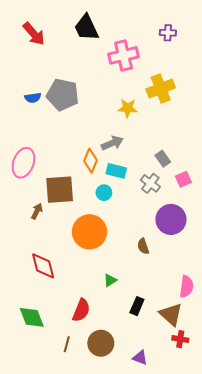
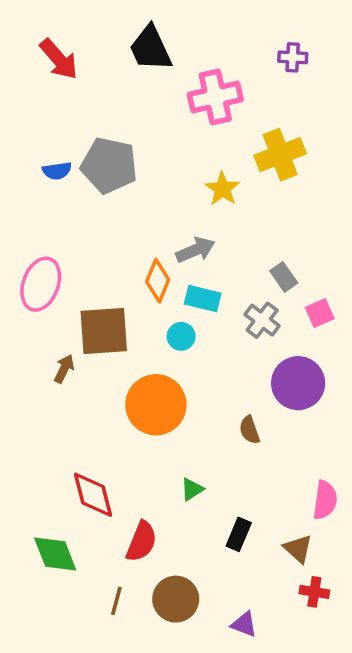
yellow star: (128, 108) -> (223, 189), turned 30
red diamond: (43, 266) -> (93, 495), moved
brown triangle: (171, 314) -> (298, 549), size x0.7

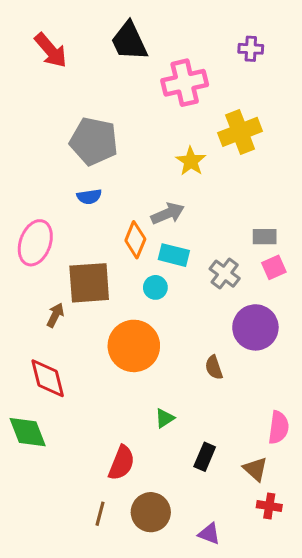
blue semicircle: (57, 171) -> (89, 197), moved
gray rectangle: (284, 277) -> (265, 237), moved, turned -55
red diamond: (93, 495) -> (48, 378), moved
green diamond: (55, 554) -> (28, 432), moved

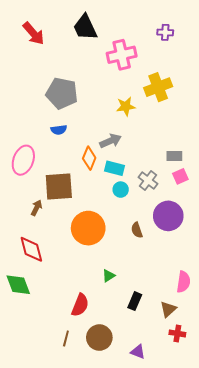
yellow star: (191, 161) -> (126, 106), turned 30
cyan circle: (155, 287) -> (121, 190), moved
brown semicircle: (214, 367) -> (137, 230), moved
brown triangle: (255, 469) -> (168, 309), turned 36

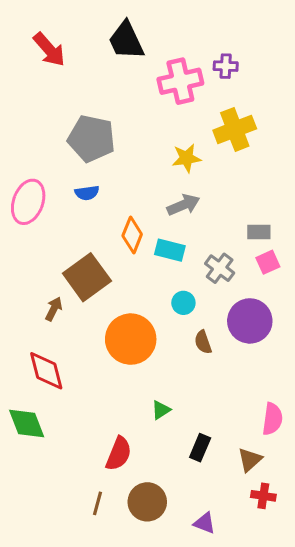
purple cross: (165, 32) -> (226, 66), moved
gray arrow: (110, 141) -> (183, 205), moved
pink ellipse: (23, 160) -> (28, 202), moved
brown square: (59, 187) -> (87, 277), turned -32
cyan circle: (121, 190) -> (183, 303), moved

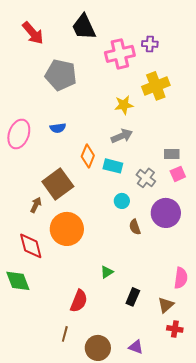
gray pentagon: (91, 139) -> (61, 75), moved
orange circle: (131, 339) -> (67, 229), moved
brown circle: (147, 502) -> (98, 348), moved

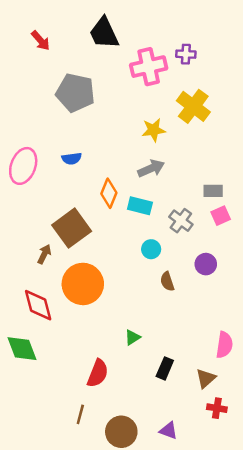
red arrow: (33, 33) -> (41, 41), size x0.7
yellow cross: (156, 86) -> (193, 106), turned -32
purple circle: (166, 213) -> (206, 264), size x0.6

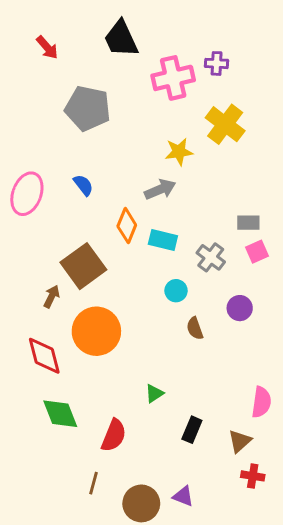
blue semicircle: (72, 159) -> (83, 185), turned -120
gray arrow: (151, 168) -> (160, 189), moved
green diamond: (22, 349) -> (60, 414), moved
purple triangle: (168, 431) -> (183, 496), moved

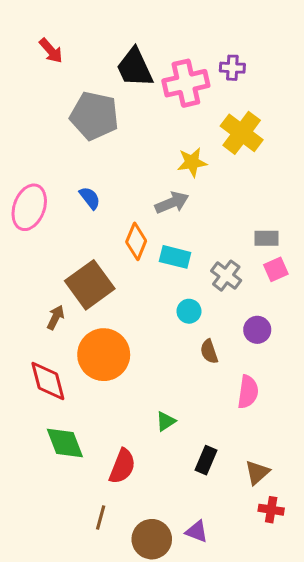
black trapezoid: (121, 39) -> (135, 68), moved
pink semicircle: (261, 402) -> (248, 392), moved

